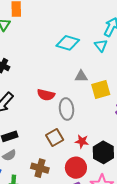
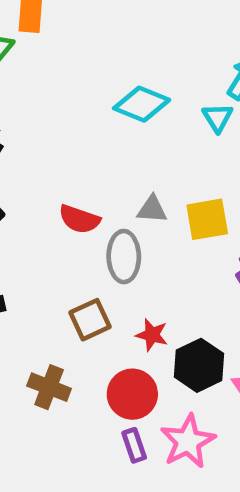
gray triangle: (81, 76) -> (152, 209), moved

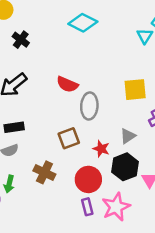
cyan diamond: (142, 104) -> (83, 23), moved
gray triangle: (152, 209) -> (128, 136), moved, turned -42

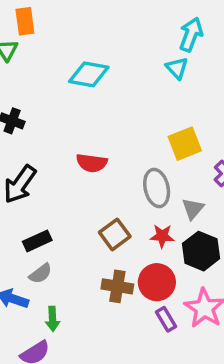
gray ellipse: (89, 106) -> (157, 188), moved
brown cross: (44, 172) -> (117, 286), moved

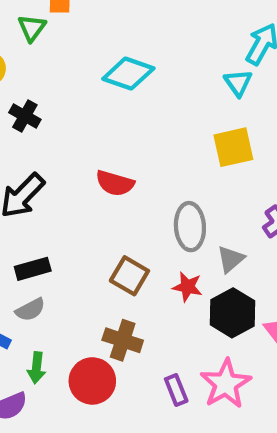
yellow square: (185, 144) -> (233, 147), moved
brown square: (115, 234) -> (129, 276), turned -32
red circle: (157, 282) -> (92, 381), moved

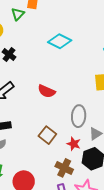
brown cross: (123, 340) -> (64, 168), moved

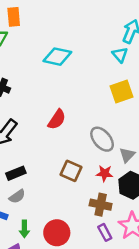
red semicircle: (47, 91) -> (57, 119), turned -66
gray ellipse: (79, 116) -> (102, 139), turned -30

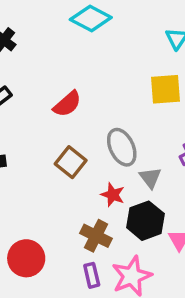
gray triangle: (127, 155) -> (150, 178), turned -35
brown square: (71, 171) -> (71, 162), moved

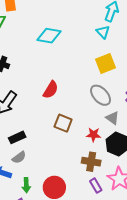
gray ellipse: (122, 147) -> (101, 95), moved

